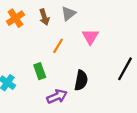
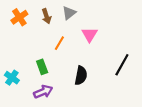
purple arrow: (57, 96) -> (43, 92), moved

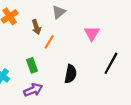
brown arrow: (46, 16) -> (36, 27), moved
pink triangle: (90, 35) -> (92, 33), moved

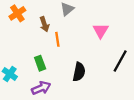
orange line: (49, 42) -> (57, 39), turned -40

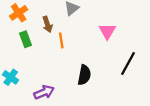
green rectangle: (40, 63) -> (26, 39), moved

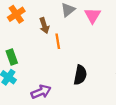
pink triangle: (107, 31) -> (93, 15), moved
green rectangle: (26, 39) -> (12, 57), moved

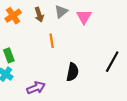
brown arrow: (44, 26) -> (39, 15), moved

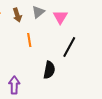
black line: (112, 62) -> (69, 47), moved
purple arrow: (36, 88) -> (14, 85), turned -66

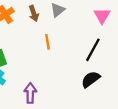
pink triangle: (60, 17) -> (102, 16), moved
black semicircle: (49, 70) -> (91, 79), moved, turned -138

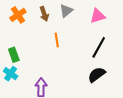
pink triangle: (102, 16) -> (98, 16), moved, turned 42

